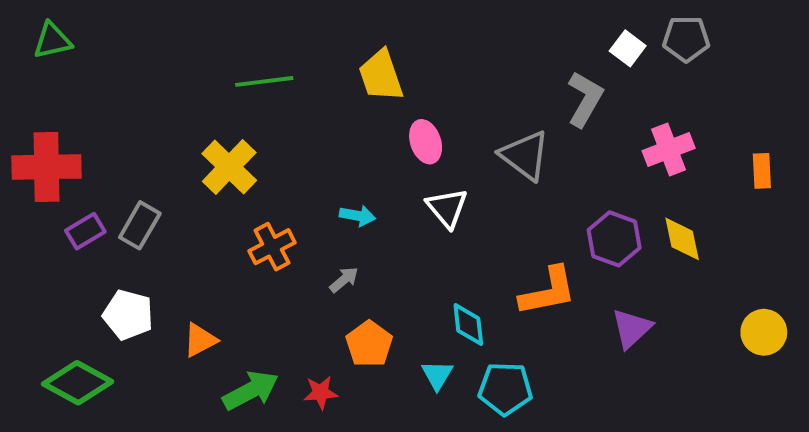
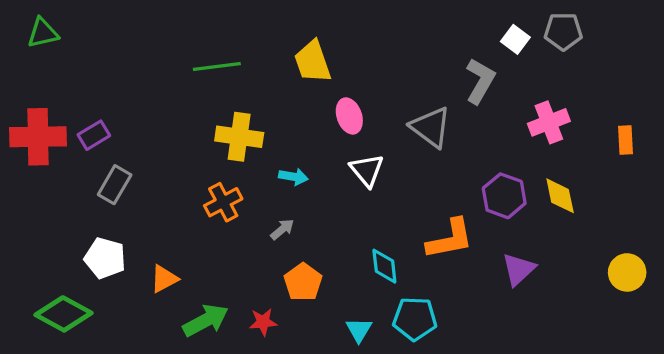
yellow cross: (229, 167) -> (239, 137), moved, turned -36
purple rectangle: (85, 231) -> (94, 135), moved
cyan triangle: (437, 375) -> (359, 330), moved

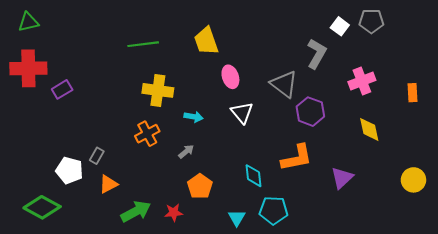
red cross: (38, 137) -> (28, 68), moved
gray rectangle: (115, 185) -> (97, 156), moved, size x0.7
purple hexagon: (504, 196) -> (310, 112), moved

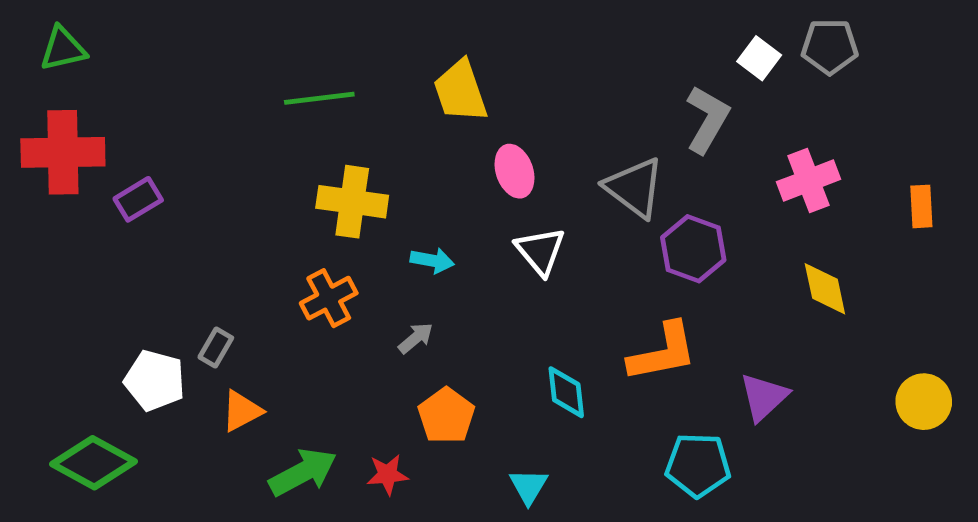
cyan pentagon: (274, 210) -> (698, 465), moved

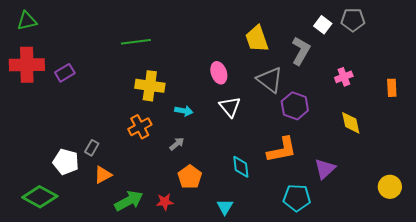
yellow trapezoid: (460, 91) -> (257, 39), moved
pink cross: (808, 181) -> (344, 77), size x0.7
purple rectangle: (138, 199) -> (65, 73), moved
yellow circle: (924, 402) -> (390, 187), moved

